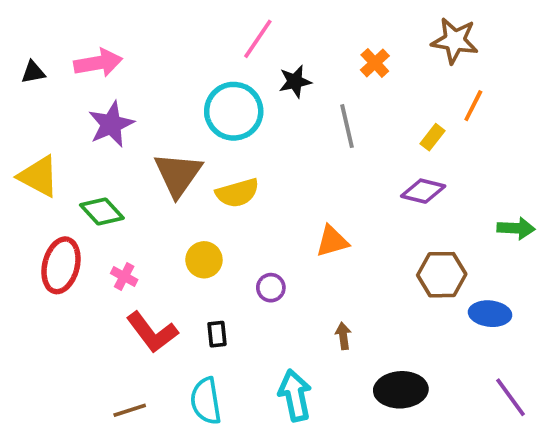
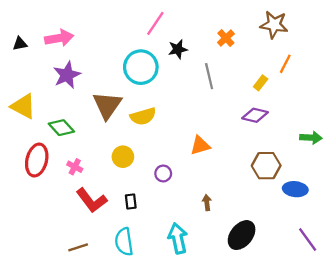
black ellipse: (401, 390) -> (242, 235), turned -48

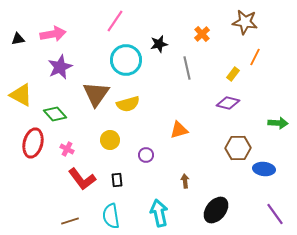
pink line: (155, 23) -> (115, 21), moved

